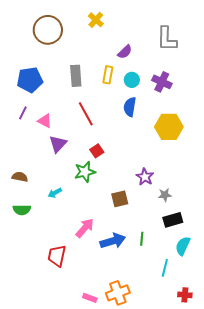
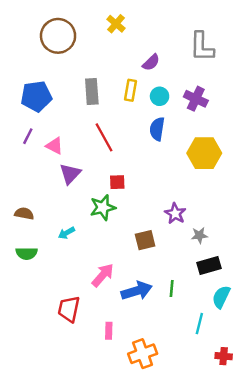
red square: (97, 151) -> (117, 182), turned 32
pink rectangle: (90, 298) -> (109, 331), moved, turned 72

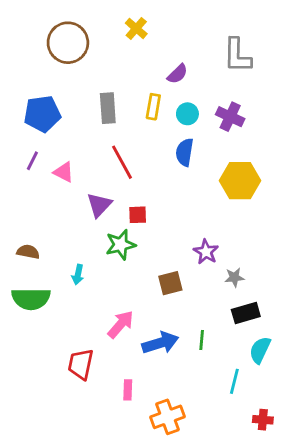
purple triangle: (70, 174) -> (99, 205), moved
cyan arrow: (66, 233) -> (78, 275), turned -49
green semicircle: (27, 253) -> (31, 299), size x1.5

